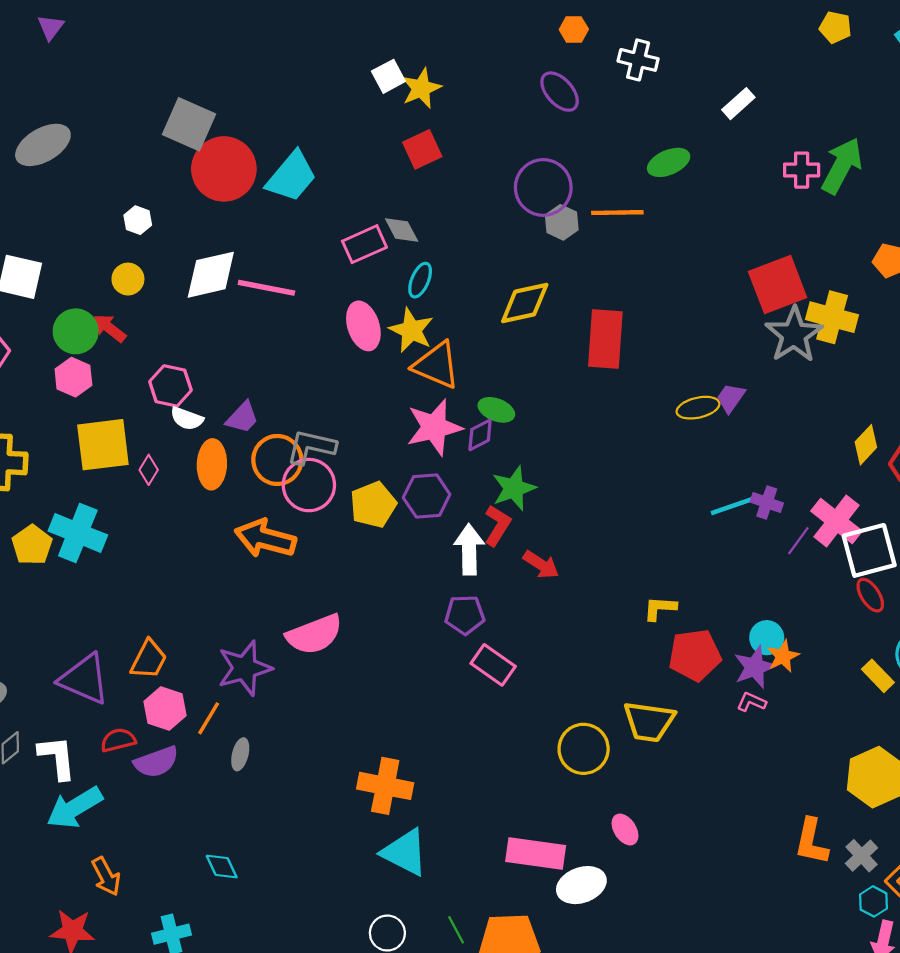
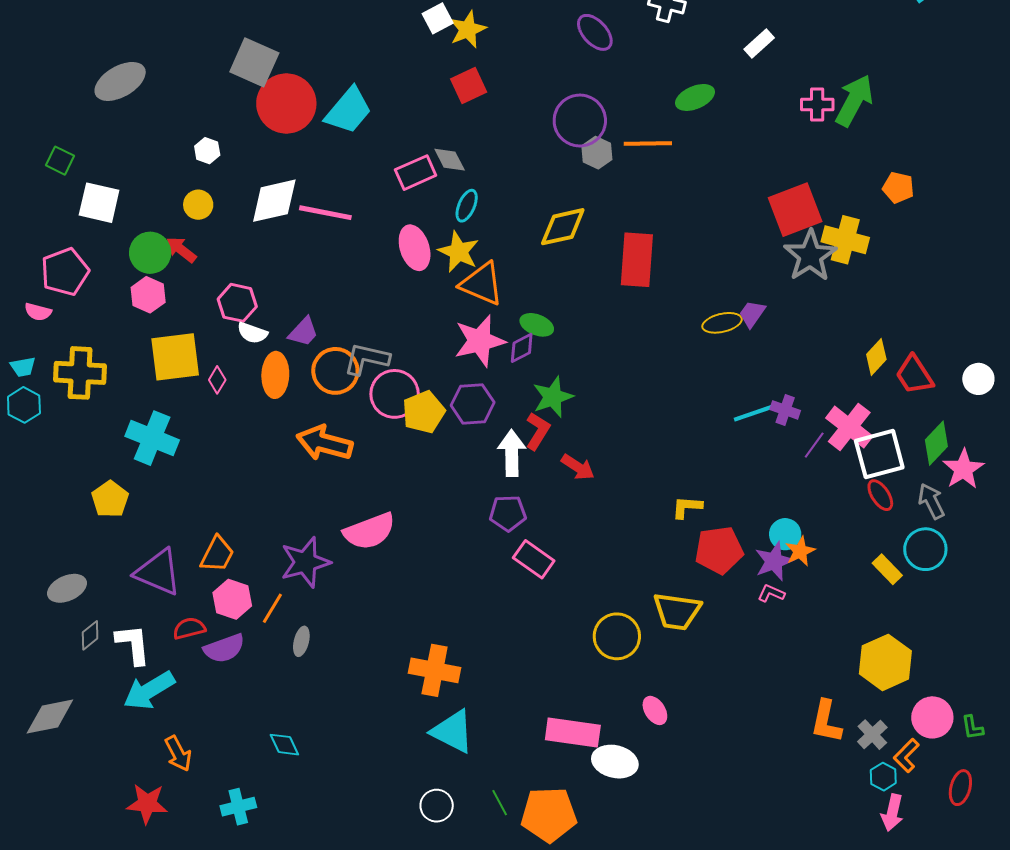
pink circle: (309, 485) -> (395, 394), moved
yellow pentagon: (32, 545) -> (110, 499), moved
white ellipse: (581, 885) -> (615, 762), turned 33

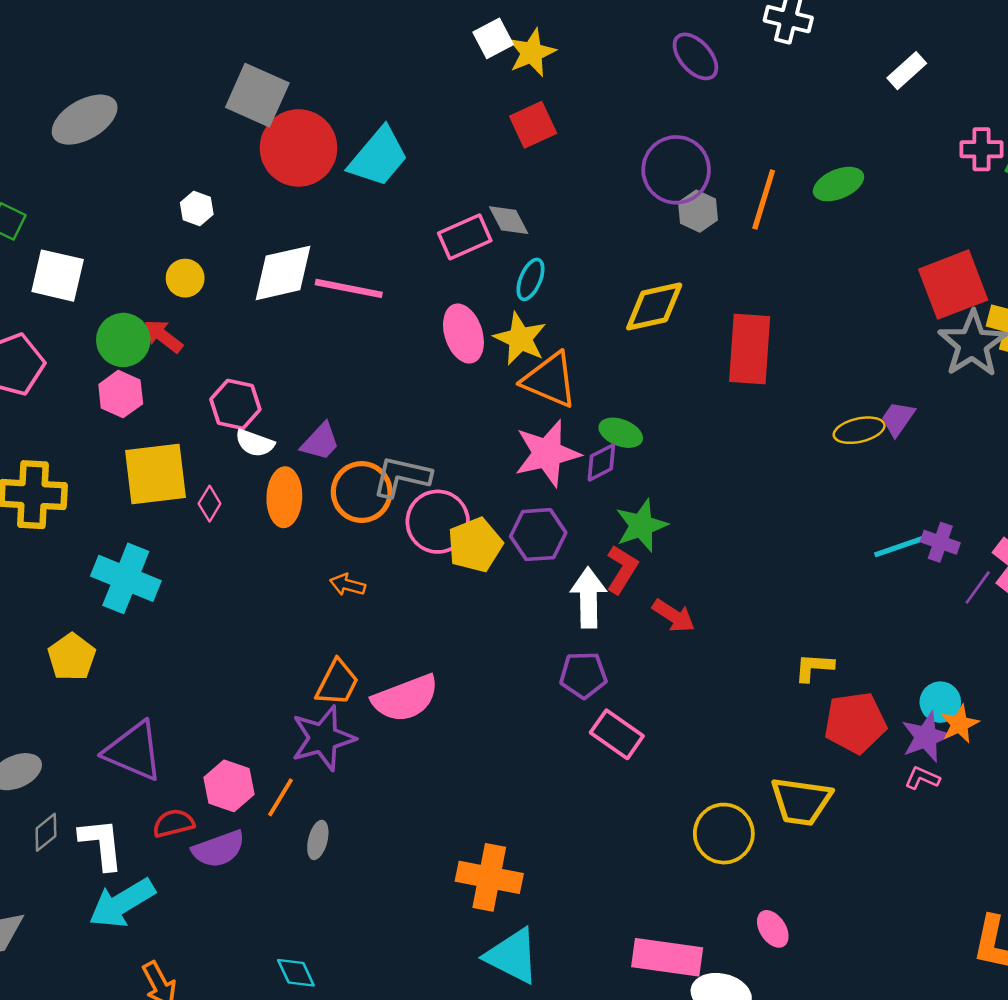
green ellipse: (695, 97) -> (838, 184), moved
orange line: (648, 144) -> (764, 199), turned -72
orange arrow: (324, 443) -> (347, 585), size x0.5
orange trapezoid: (217, 554) -> (337, 683), moved

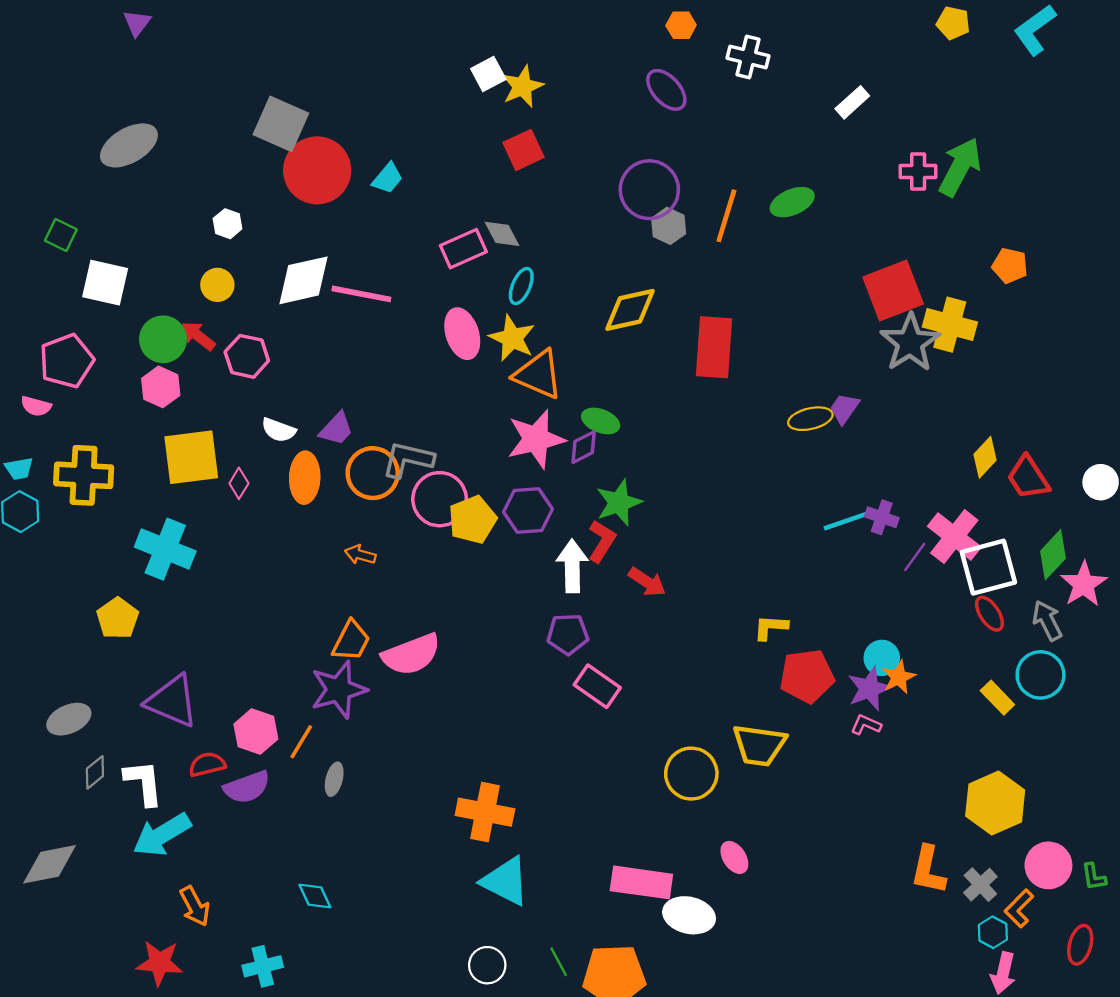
cyan trapezoid: (378, 157) -> (387, 178), size x0.6
pink hexagon: (235, 404) -> (247, 356), moved

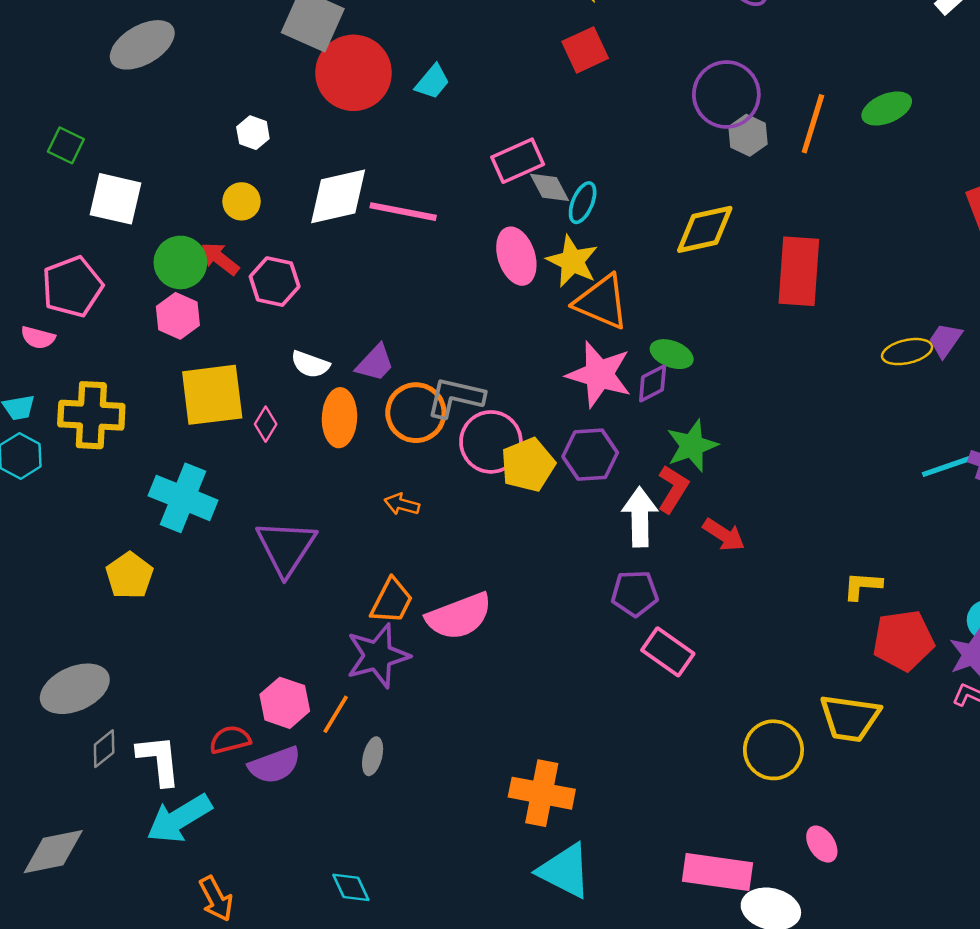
gray diamond: (502, 234) -> (549, 187), moved
pink star: (536, 439) -> (599, 374), turned 30
purple triangle: (172, 701) -> (286, 548), moved, turned 40
gray ellipse: (69, 719) -> (75, 689), size x1.4

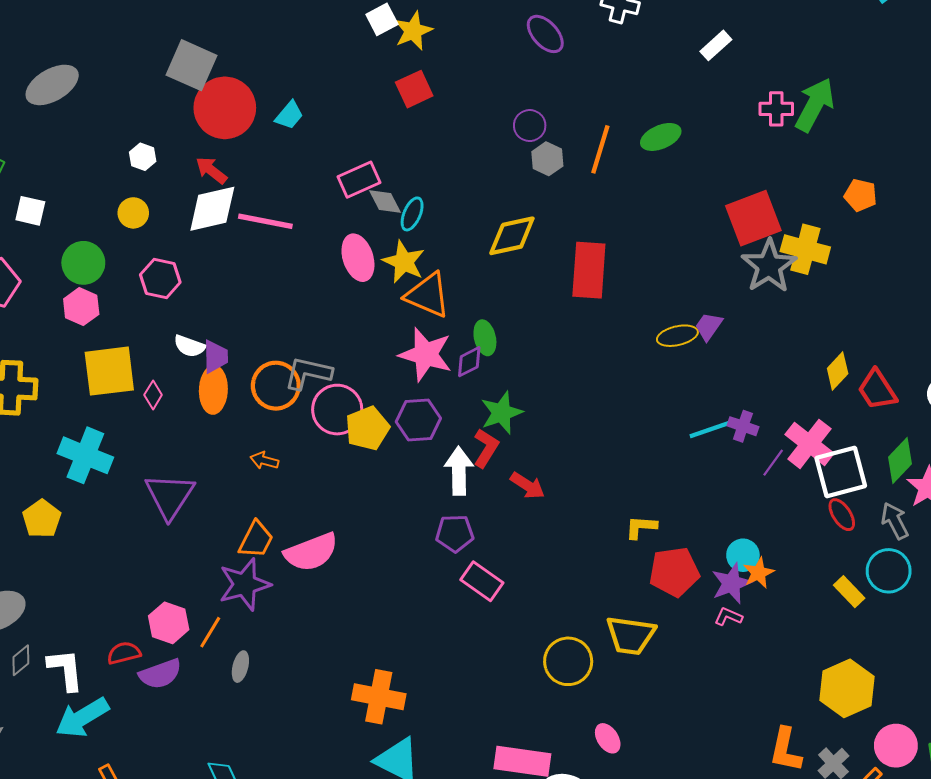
purple circle: (726, 94) -> (530, 126), size x0.6
white square: (116, 199) -> (30, 211), size x0.7
red arrow: (220, 259) -> (211, 170), moved
green ellipse: (672, 354) -> (485, 338), turned 56
purple trapezoid: (375, 363) -> (215, 356), moved, turned -44

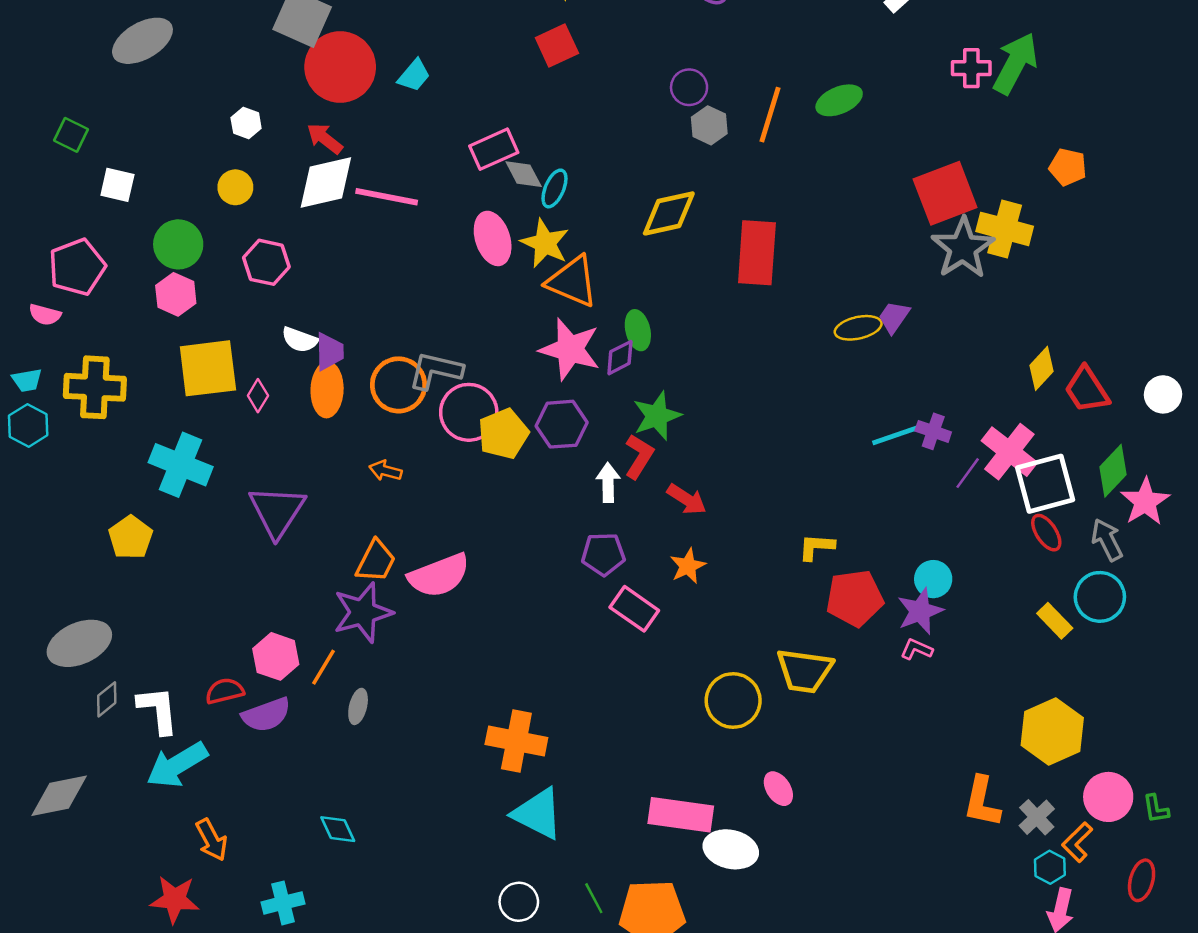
white arrow: (459, 471) -> (608, 483), size x0.7
orange star: (759, 573) -> (688, 566), moved

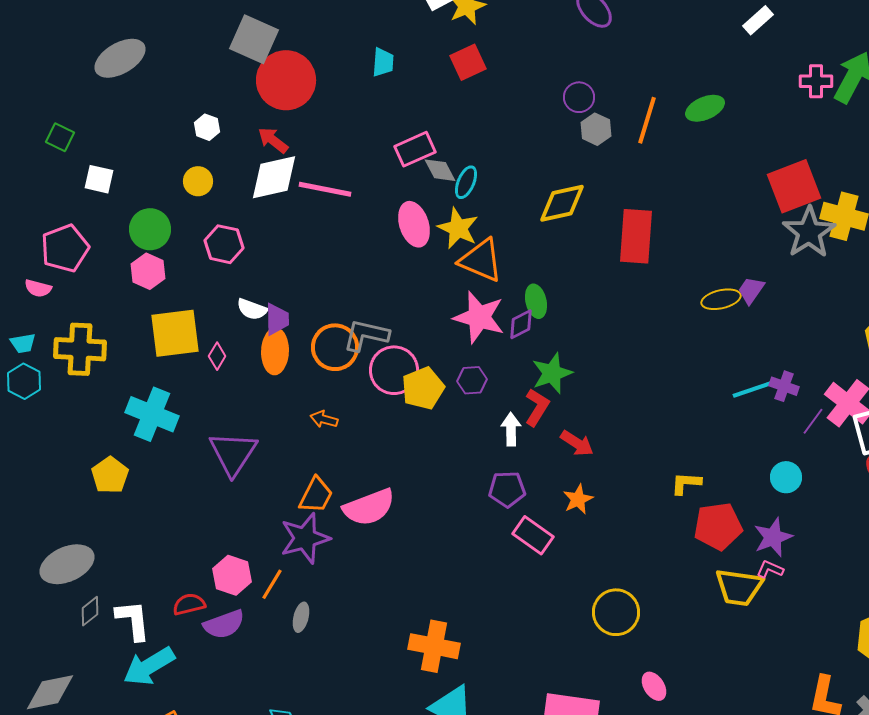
cyan trapezoid: (414, 75) -> (383, 62), moved, turned -36
purple hexagon: (562, 424) -> (472, 380), size x0.7
cyan circle: (933, 579) -> (786, 477), moved
yellow trapezoid: (805, 671) -> (739, 587), moved

